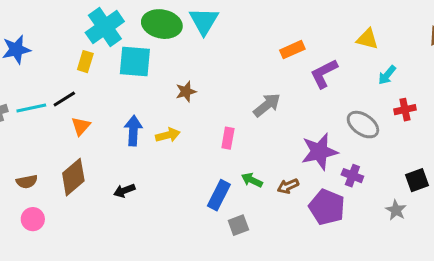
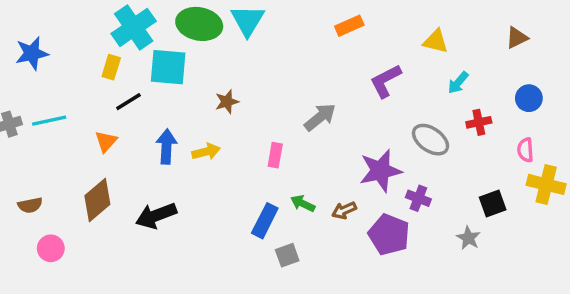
orange rectangle: (292, 50) -> (349, 26), moved
black line: (64, 99) -> (128, 102), moved
brown semicircle: (27, 182) -> (30, 205), moved
black arrow: (124, 191) -> (156, 216), size x1.6

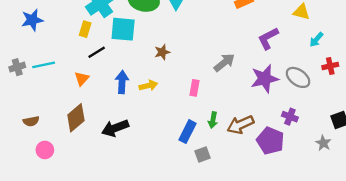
purple star: (380, 171) -> (265, 79), moved
green arrow: (303, 203) -> (213, 120), turned -105
brown arrow: (344, 210) -> (240, 125), size x1.6

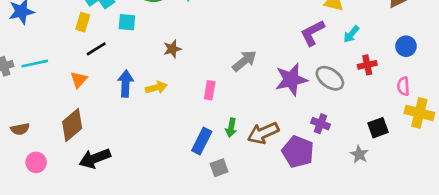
cyan square: (123, 29) -> (127, 22), size x0.6
purple L-shape: (268, 38) -> (313, 33), moved
black arrow: (115, 128) -> (95, 158), moved

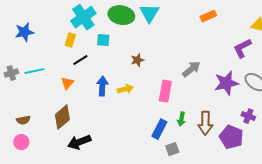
pink rectangle: (210, 90) -> (165, 91), size x1.5
brown arrow: (263, 133) -> (205, 123), turned -65
pink circle: (36, 162) -> (21, 142), moved

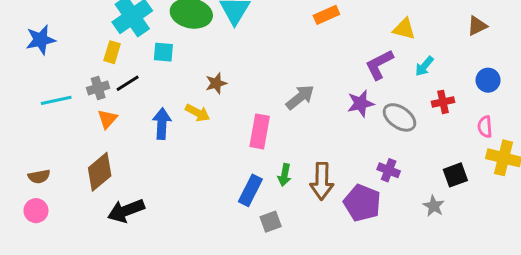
gray cross: (11, 73) -> (98, 88), moved
purple star: (226, 83) -> (361, 103), moved, size x0.7
yellow arrow: (125, 89) -> (198, 113), moved, turned 42

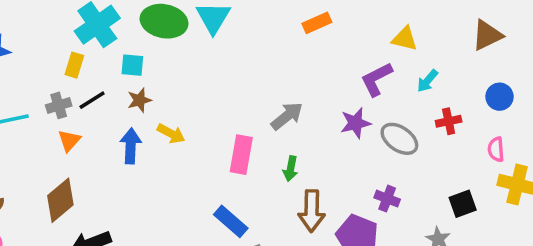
brown triangle: (477, 26) -> (487, 35), size x1.4
brown star: (216, 83) -> (139, 100), moved
green arrow: (285, 175) -> (290, 169), moved
blue rectangle: (250, 190) -> (231, 221), turned -76

